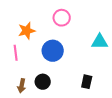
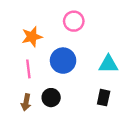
cyan triangle: (100, 42) -> (108, 64), moved
pink line: (16, 53) -> (28, 69), moved

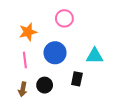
black rectangle: (104, 98) -> (77, 79), moved

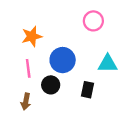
pink circle: (64, 18) -> (93, 21), moved
black circle: (45, 85) -> (51, 85), moved

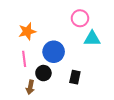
cyan triangle: (108, 64) -> (92, 39), moved
brown arrow: (26, 102) -> (30, 87), moved

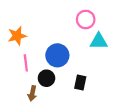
orange star: (27, 31) -> (17, 36), moved

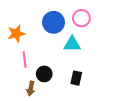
cyan triangle: (99, 41) -> (72, 44), moved
blue circle: (57, 55) -> (54, 22), moved

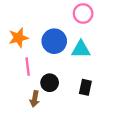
pink circle: (81, 18) -> (83, 13), moved
blue circle: (54, 22) -> (54, 41), moved

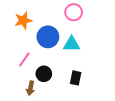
orange star: (18, 38) -> (23, 20), moved
pink line: (28, 67) -> (24, 59), turned 42

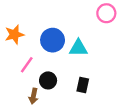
pink circle: (74, 12) -> (106, 13), moved
orange star: (23, 20) -> (14, 35), moved

